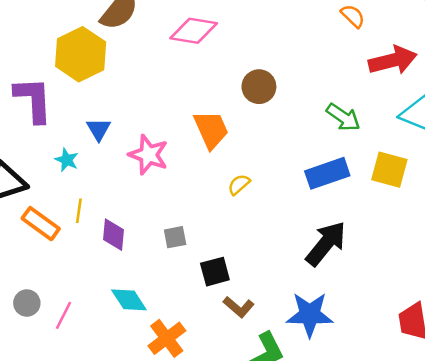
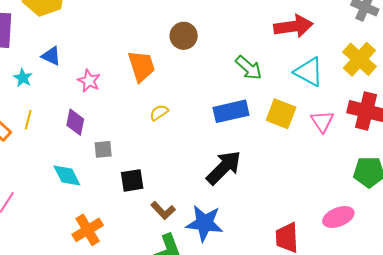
blue triangle: (99, 129) -> (51, 56), turned -40
pink star: (148, 155) -> (89, 81), size x0.7
purple diamond: (113, 235) -> (75, 122), moved
cyan diamond: (129, 300) -> (67, 176), moved
brown L-shape: (239, 307) -> (163, 211), moved

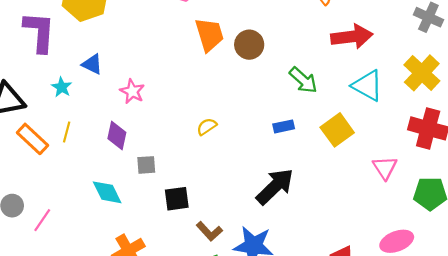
brown circle: (184, 36) -> (249, 45), moved
orange trapezoid: (142, 66) -> (209, 35), moved
blue rectangle: (231, 111) -> (284, 126), size x0.6
yellow square: (281, 114) -> (337, 130), turned 32
pink triangle: (322, 121) -> (385, 168), moved

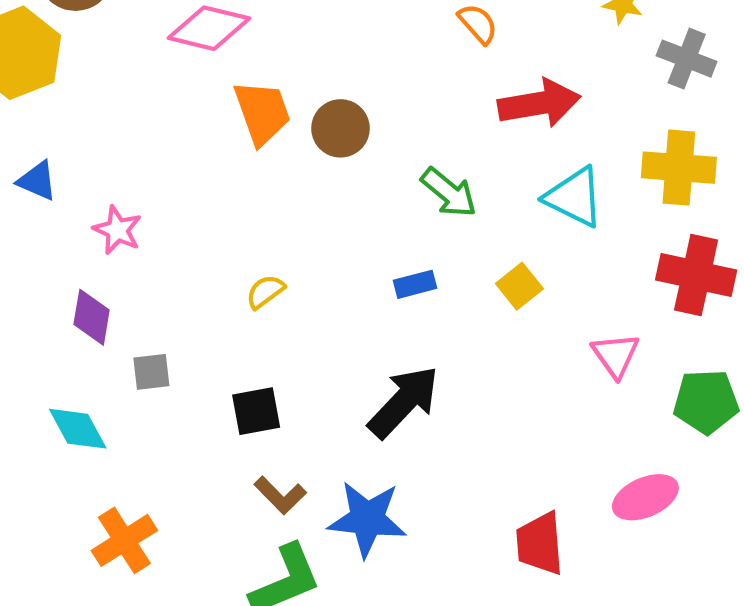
yellow cross: (422, 73) -> (679, 168), turned -36
yellow square: (337, 130) -> (519, 286), size x0.7
black square: (177, 199) -> (256, 411), moved

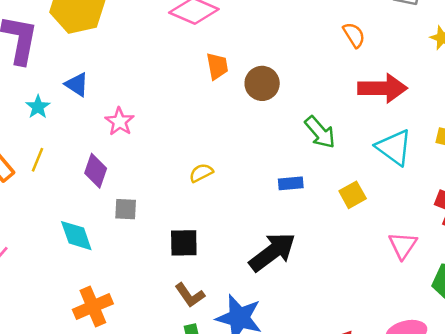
orange trapezoid: (262, 112) -> (217, 66), size x0.7

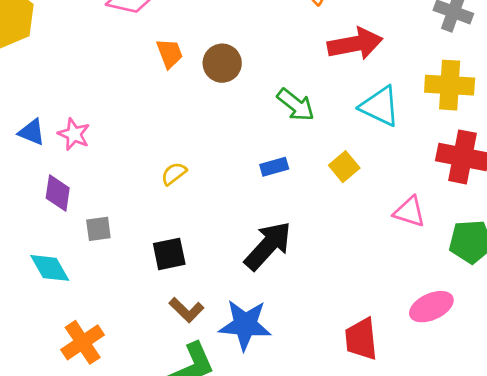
blue triangle: (77, 84) -> (32, 132), moved
pink triangle: (403, 245) -> (410, 212), turned -36

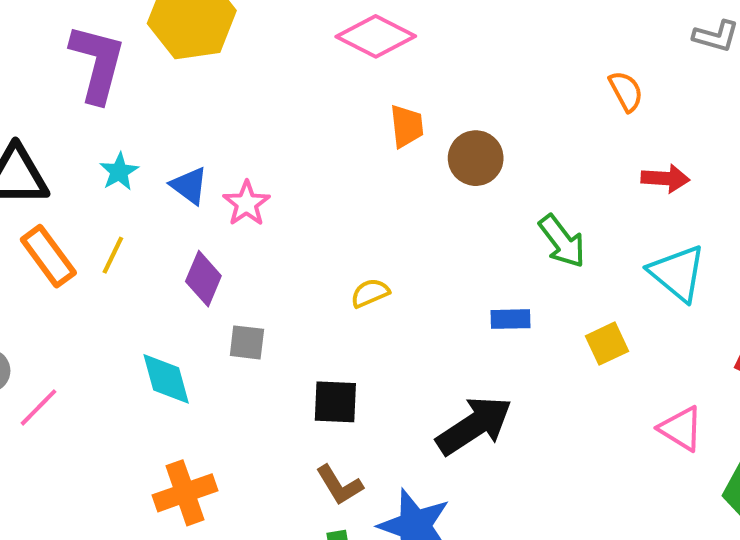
red arrow: (355, 44) -> (665, 178), size x0.6

